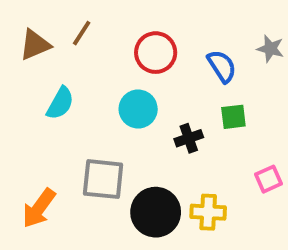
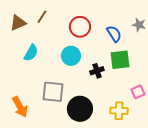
green square: (233, 117) -> (120, 60), size x1.5
orange arrow: (39, 208) -> (20, 107), turned -65
yellow cross: (208, 212) -> (119, 111), moved

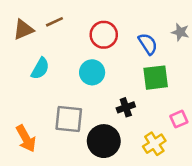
brown line: (42, 17) -> (54, 22), turned 32
black cross: (97, 71) -> (126, 107), moved
yellow cross: (119, 111) -> (154, 144), turned -36

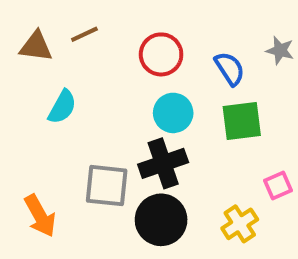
brown triangle: (23, 30) -> (36, 46), turned 30
cyan circle: (92, 72) -> (173, 113), moved
black cross: (126, 107) -> (163, 163), moved, size x1.6

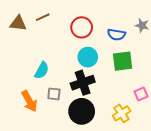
blue semicircle: (230, 69) -> (116, 35), turned 132
cyan semicircle: (62, 107) -> (42, 70), moved
gray square: (107, 186) -> (54, 94), size x0.6
orange arrow: (40, 216) -> (29, 101), moved

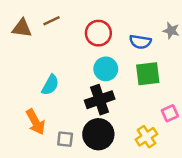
gray square: (54, 94) -> (65, 139), moved

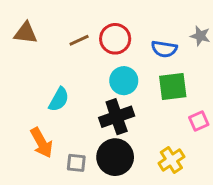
brown line: (51, 21) -> (79, 40), moved
pink square: (170, 113) -> (199, 121), moved

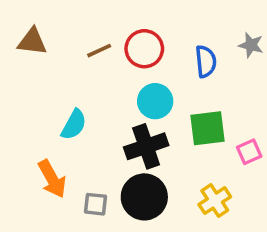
blue semicircle: (164, 49) -> (206, 61), turned -105
green square: (173, 86) -> (208, 128), moved

